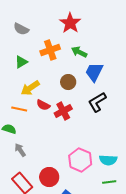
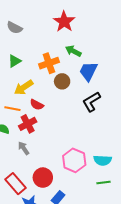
orange cross: (50, 50) -> (49, 63), moved
red cross: (63, 111) -> (28, 124), moved
gray arrow: (20, 150) -> (24, 148), moved

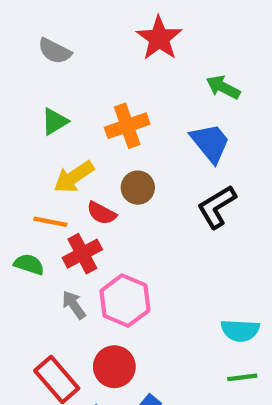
green arrow: (73, 51) -> (223, 87), moved
blue trapezoid: (88, 71) -> (210, 143), turned 115
brown circle: (62, 81) -> (138, 188), moved
pink hexagon: (74, 160) -> (125, 301), moved

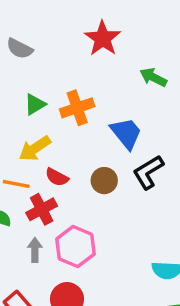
green triangle: (55, 121) -> (35, 104), moved
blue trapezoid: (210, 143) -> (126, 133), moved
brown circle: (138, 188) -> (104, 181), moved
gray arrow: (74, 305) -> (35, 250), turned 35

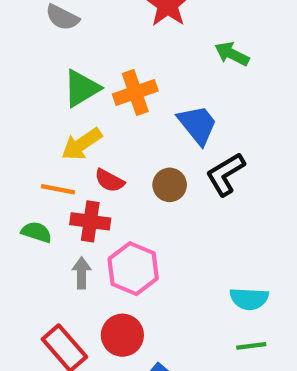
green triangle: (35, 104) -> (82, 88), size x1.4
red cross: (42, 209) -> (90, 221), turned 36

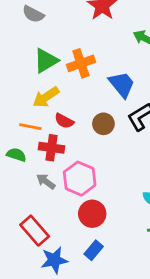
gray arrow: (82, 273) -> (46, 181), turned -54
red circle: (122, 335) -> (92, 214), moved

